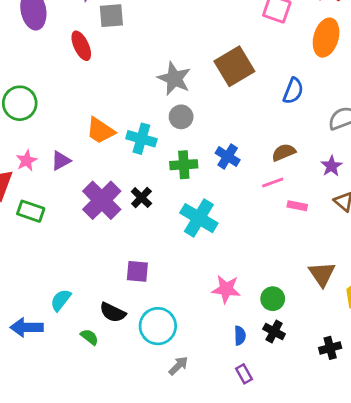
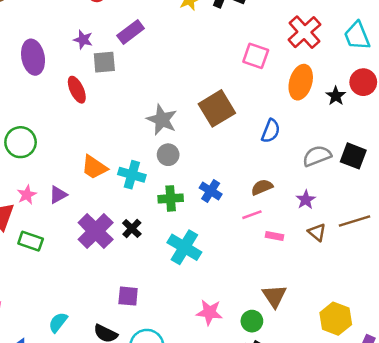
brown triangle: (322, 274) -> (274, 296), moved

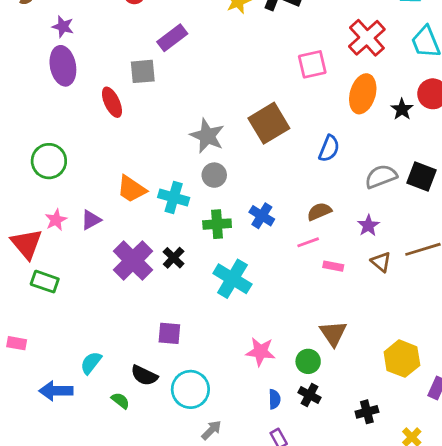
purple star: (83, 40) -> (63, 27), moved
pink square: (256, 56) -> (312, 64), turned -32
green rectangle: (31, 241) -> (45, 282), moved

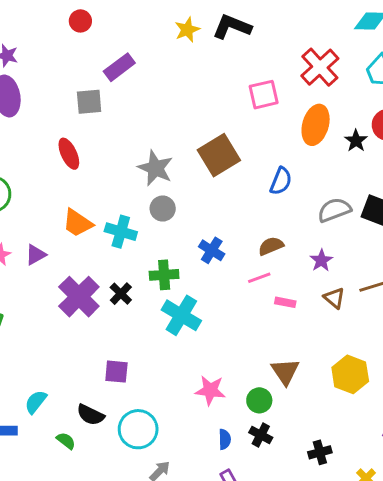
red ellipse: (112, 102) -> (69, 154), moved
green cross: (217, 224) -> (164, 275), moved
yellow hexagon: (402, 359) -> (350, 374), moved

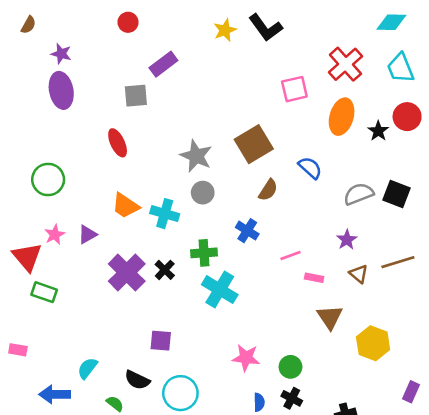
black L-shape: (232, 27) -> (266, 28), turned -148
blue semicircle: (281, 181) -> (310, 168), turned -70
brown semicircle: (271, 246) -> (268, 190), moved, turned 145
brown triangle: (285, 372) -> (330, 317), moved

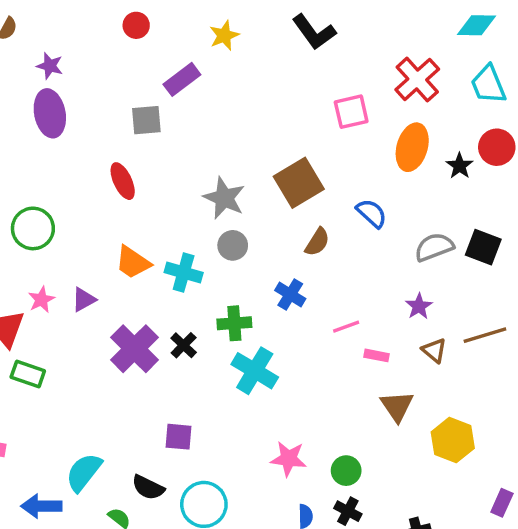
yellow star: (225, 30) -> (224, 35), moved
cyan semicircle: (87, 368) -> (84, 472), size x1.4

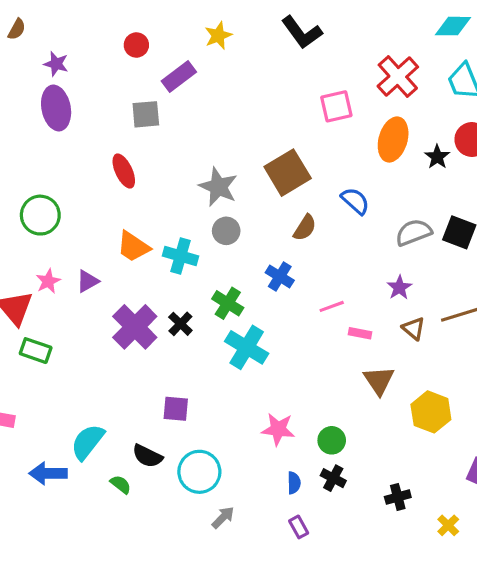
red circle: (136, 25) -> (136, 45), moved
green cross: (234, 323) -> (228, 303), turned 36

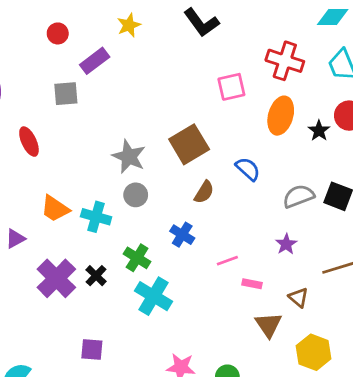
red cross: (398, 77) -> (285, 61), turned -30
red ellipse: (124, 171) -> (29, 142), moved
brown triangle: (414, 328) -> (298, 297), moved

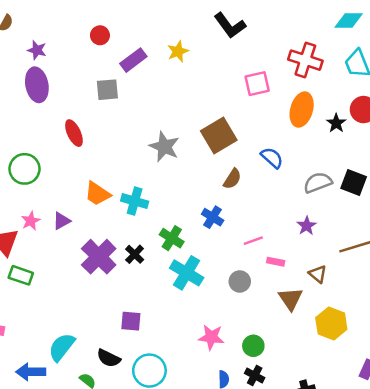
yellow star: (129, 25) -> (178, 51), moved
gray circle: (136, 195) -> (240, 281), moved

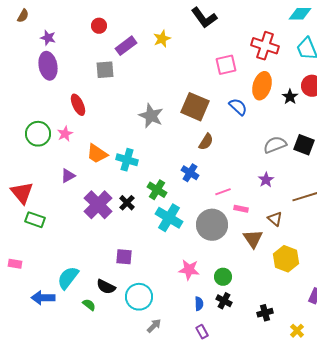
brown square: (219, 136) -> (195, 107), turned -36
blue semicircle: (272, 158) -> (238, 107), moved
pink star: (31, 221) -> (65, 134), moved
gray circle: (240, 281) -> (212, 225), size x1.8

